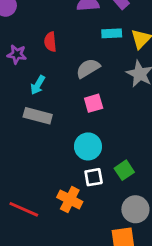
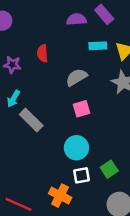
cyan arrow: (38, 85) -> (14, 99), moved
gray rectangle: (38, 116) -> (31, 120), turned 30

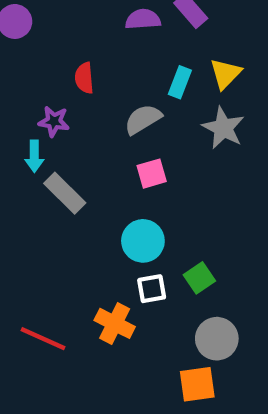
cyan rectangle: (98, 46) -> (180, 82), moved, turned -66
purple star: (12, 65) -> (54, 121), moved
cyan arrow: (14, 99) -> (34, 156), turned -30

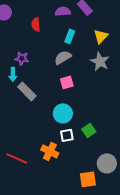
red semicircle: (84, 78) -> (36, 24), moved
cyan rectangle: (180, 82) -> (70, 36), moved
gray circle: (217, 339) -> (107, 163), moved

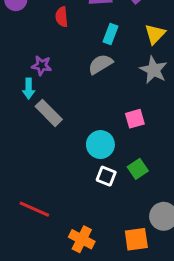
pink square: (67, 82) -> (135, 119), moved
white square: (67, 135) -> (106, 176), turned 32
orange cross: (50, 151) -> (82, 239), moved

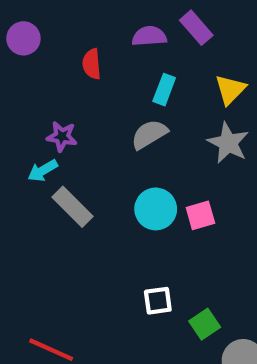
cyan arrow: (29, 89) -> (43, 171), turned 60
cyan circle: (100, 145) -> (156, 209), moved
green square: (138, 169) -> (205, 324), moved
white square: (106, 176) -> (158, 301), turned -30

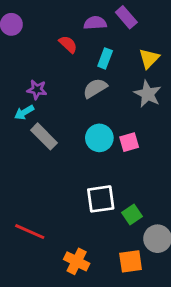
red semicircle: (92, 64) -> (68, 44), moved, turned 138
white square: (158, 301) -> (101, 199), size x1.5

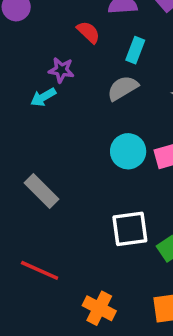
purple star: (37, 90) -> (61, 70), moved
cyan arrow: (24, 112) -> (43, 97), moved
gray rectangle: (44, 136) -> (41, 191), moved

